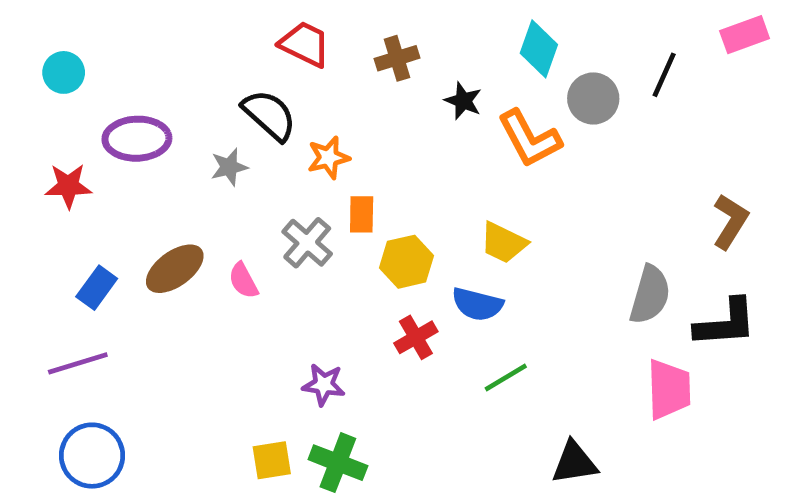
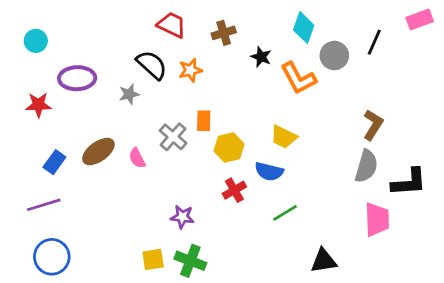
orange star: (328, 158) -> (190, 70), moved
brown L-shape: (730, 221) -> (373, 125), moved

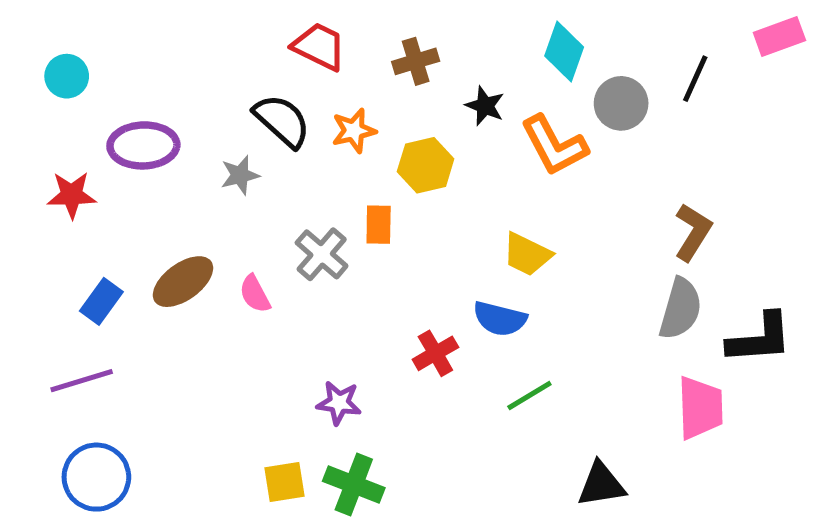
yellow hexagon: (229, 147) -> (426, 165), moved

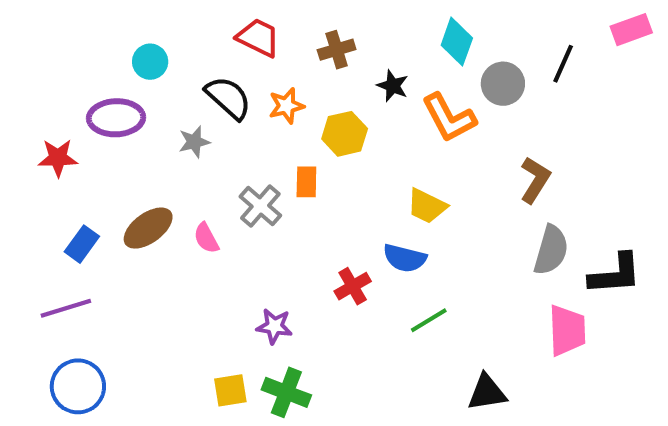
cyan circle: (67, 76) -> (150, 62), moved
brown L-shape: (693, 232) -> (535, 180), moved

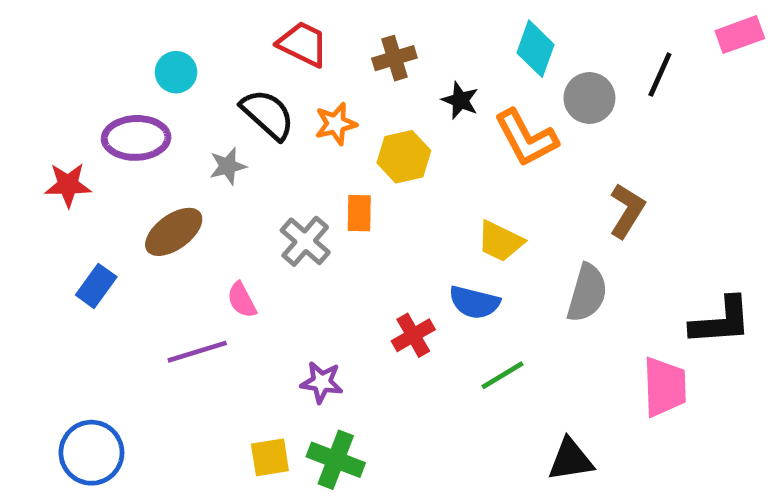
brown ellipse: (148, 228) -> (174, 232), moved
pink semicircle: (206, 238) -> (242, 300), moved
gray semicircle: (551, 250) -> (587, 293), moved
purple line: (66, 308) -> (197, 352), moved

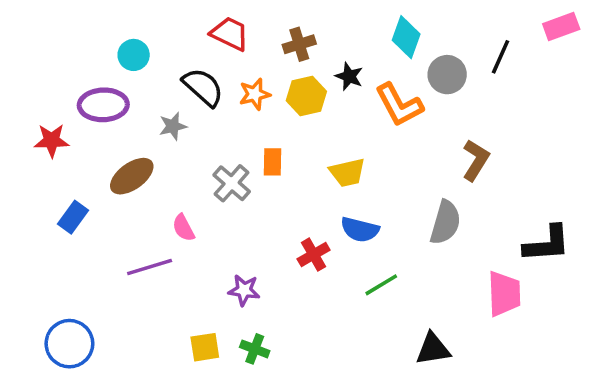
yellow hexagon: (404, 157) -> (306, 96), moved
yellow trapezoid: (500, 241) -> (347, 173), moved, turned -39
green cross: (336, 460) -> (255, 349), size x0.7

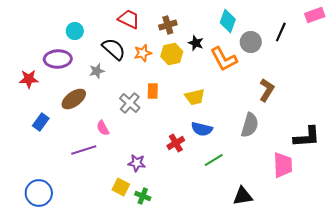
yellow square: (205, 347) -> (121, 187), moved, turned 36

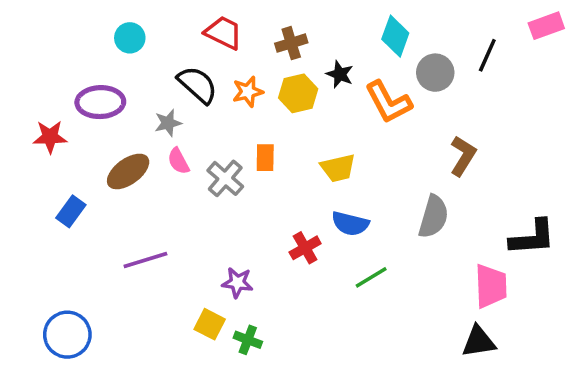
cyan circle: (75, 31) -> (130, 38), moved
pink semicircle: (103, 128) -> (178, 161), moved
black triangle: (243, 196) -> (479, 342), moved

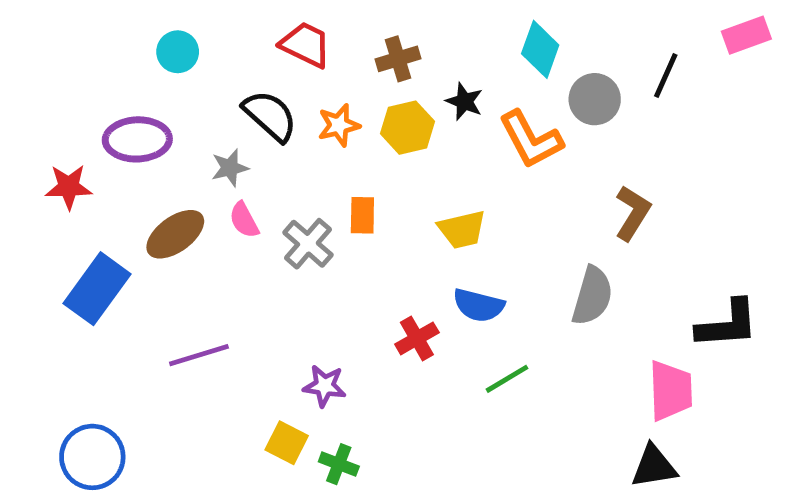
blue rectangle: (71, 211) -> (97, 289), size x1.6

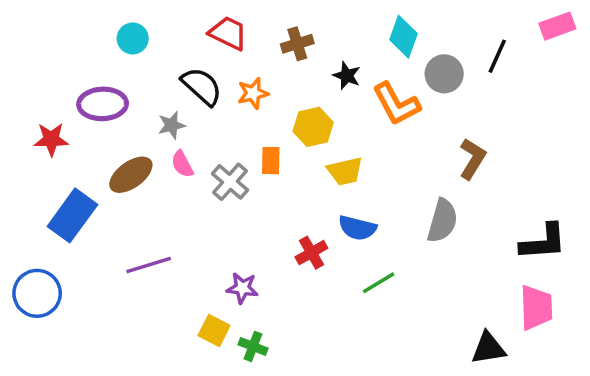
yellow hexagon: (407, 128) -> (313, 127), moved
pink trapezoid: (671, 391) -> (536, 307), moved
blue circle: (92, 457) -> (37, 293), moved

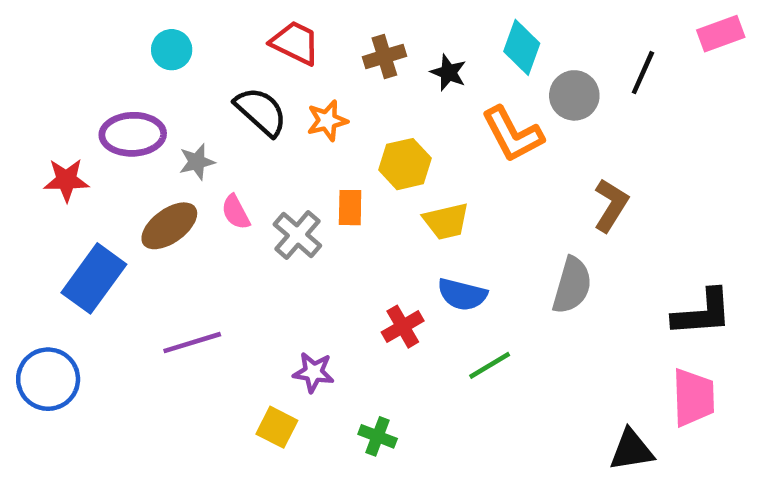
black star: (347, 76) -> (448, 73), moved
gray star: (172, 125) -> (197, 162), moved
green cross: (253, 346) -> (378, 436), moved

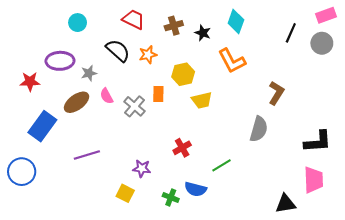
gray circle: (574, 95) -> (322, 43), moved
blue semicircle: (462, 294) -> (196, 189), moved

